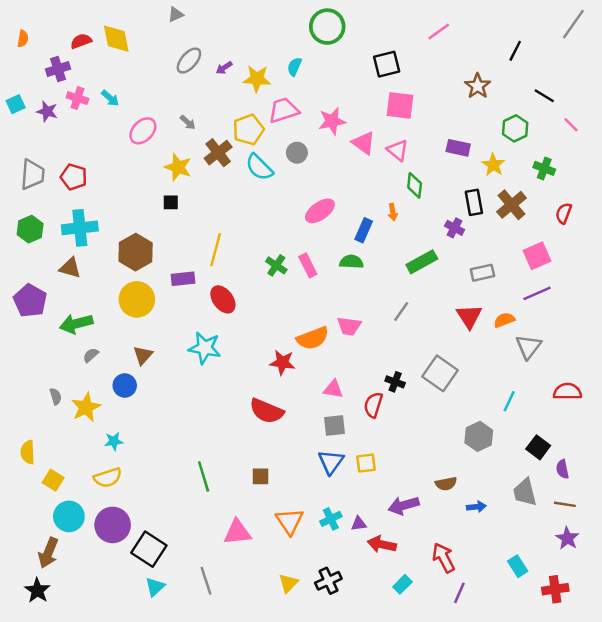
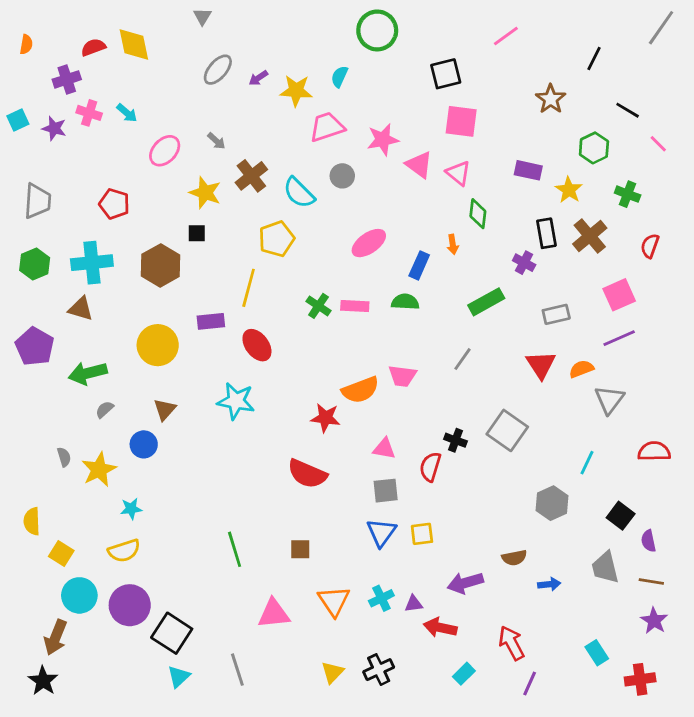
gray triangle: (176, 14) -> (202, 16), turned -35
yellow pentagon: (248, 130) -> (277, 239), moved
red pentagon: (74, 177) -> (114, 204), moved
brown hexagon: (136, 252) -> (160, 265), moved
pink rectangle: (308, 265) -> (355, 306), turned -60

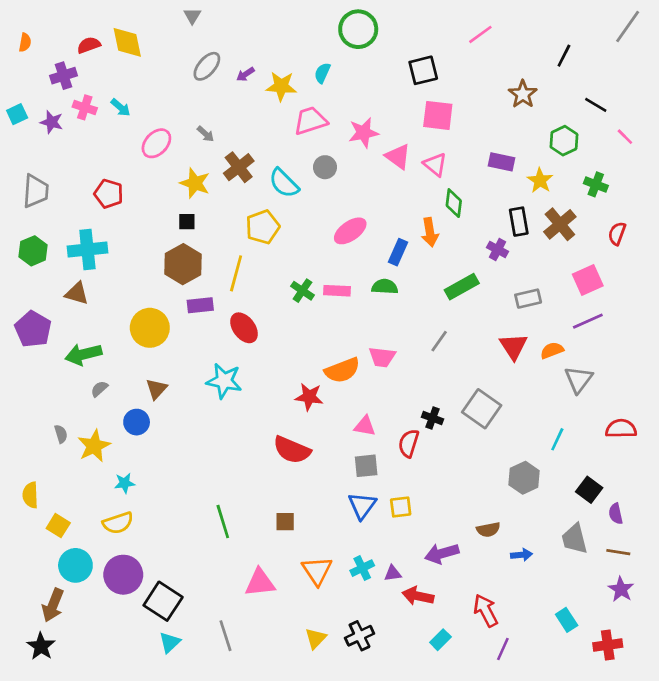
orange arrow: (453, 244) -> (430, 232), size x1.5
brown hexagon: (160, 265) -> (183, 264), moved

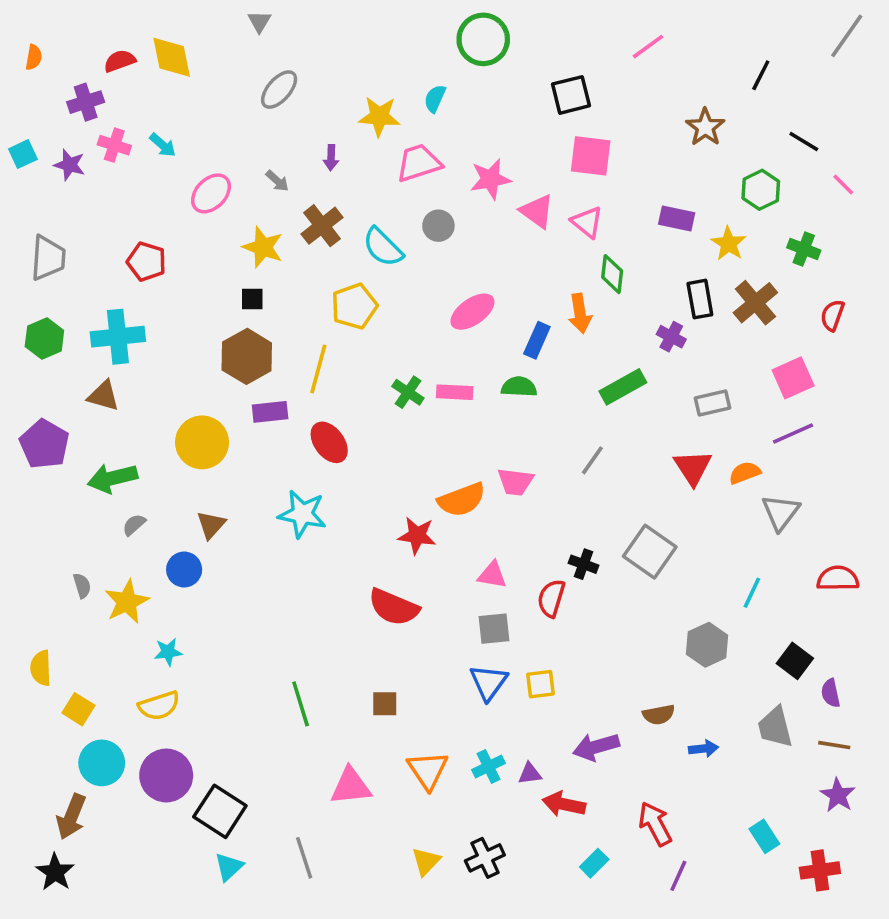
purple arrow: (245, 74) -> (331, 158), moved, turned -54

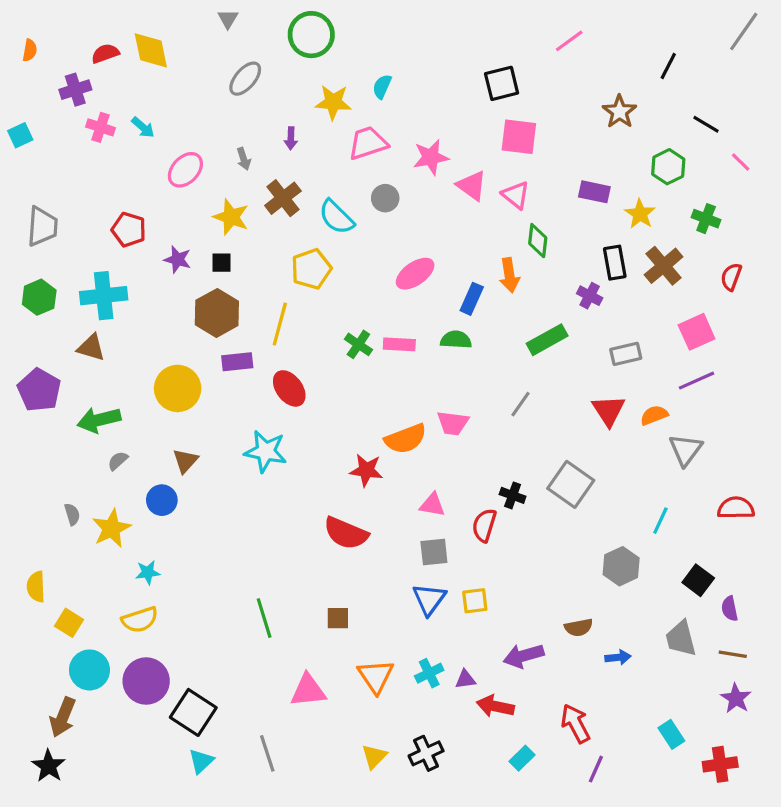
green circle: (483, 39) -> (311, 35), moved
purple star: (70, 165) -> (178, 259), moved
gray arrow: (277, 181) -> (244, 159), turned 30

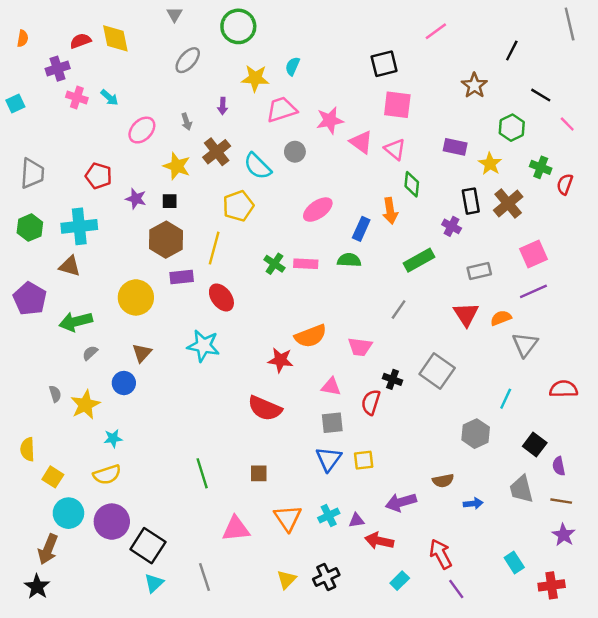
gray line: (744, 31) -> (570, 24), turned -48
red semicircle: (731, 277) -> (565, 184), moved
pink trapezoid: (453, 423) -> (360, 347), moved
purple line: (596, 769) -> (456, 589), turned -60

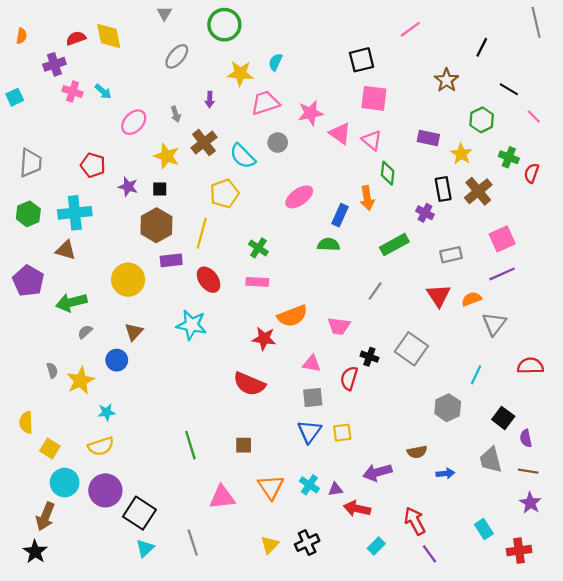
pink rectangle: (306, 264) -> (257, 282), moved
cyan cross: (329, 516) -> (309, 485), turned -30

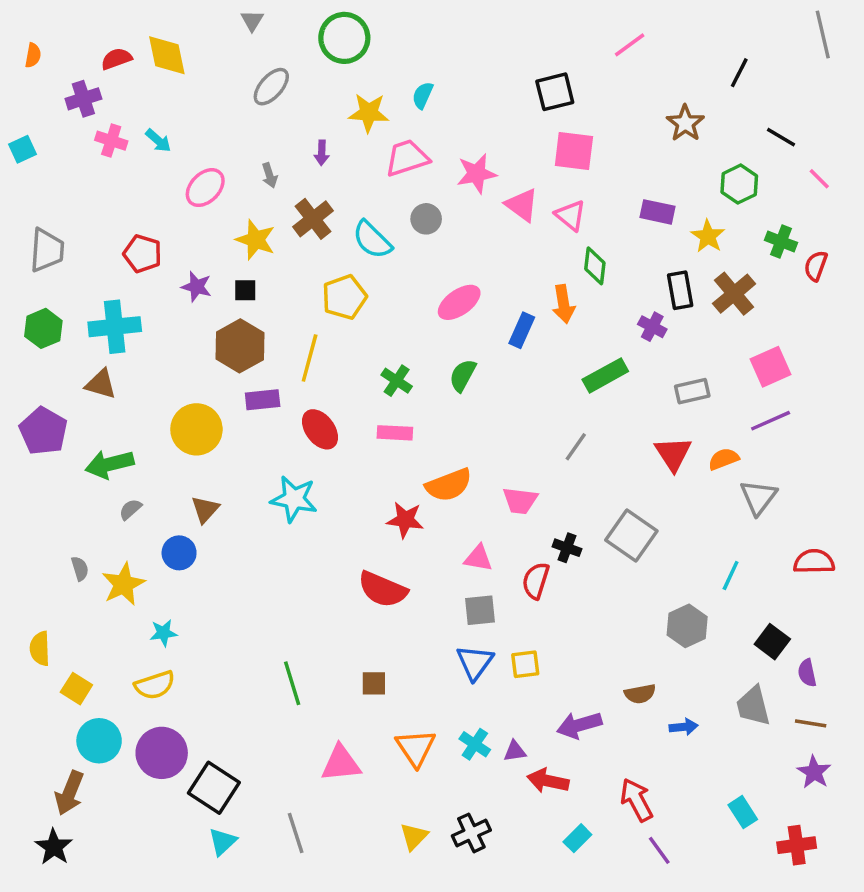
green semicircle: (329, 245) -> (463, 375), moved, turned -65

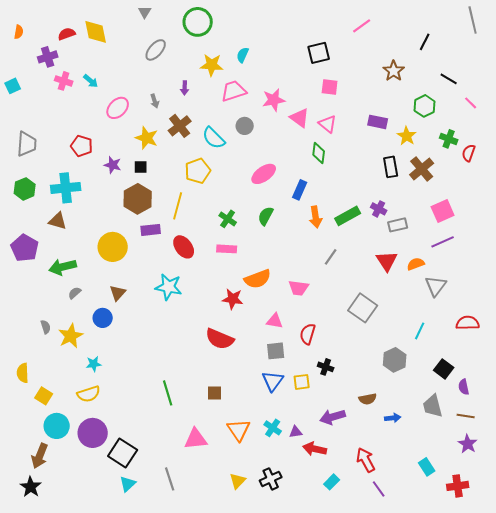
pink square: (574, 151) -> (330, 87), size x0.7
green diamond: (595, 266) -> (319, 153), moved
orange arrow: (564, 304) -> (316, 217), moved
purple cross: (652, 327) -> (379, 209), moved
black cross: (567, 548) -> (326, 367), moved

